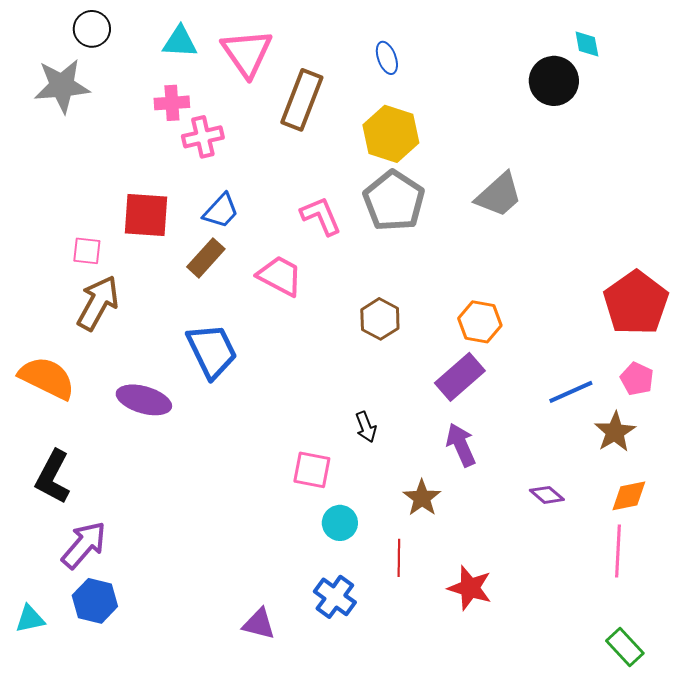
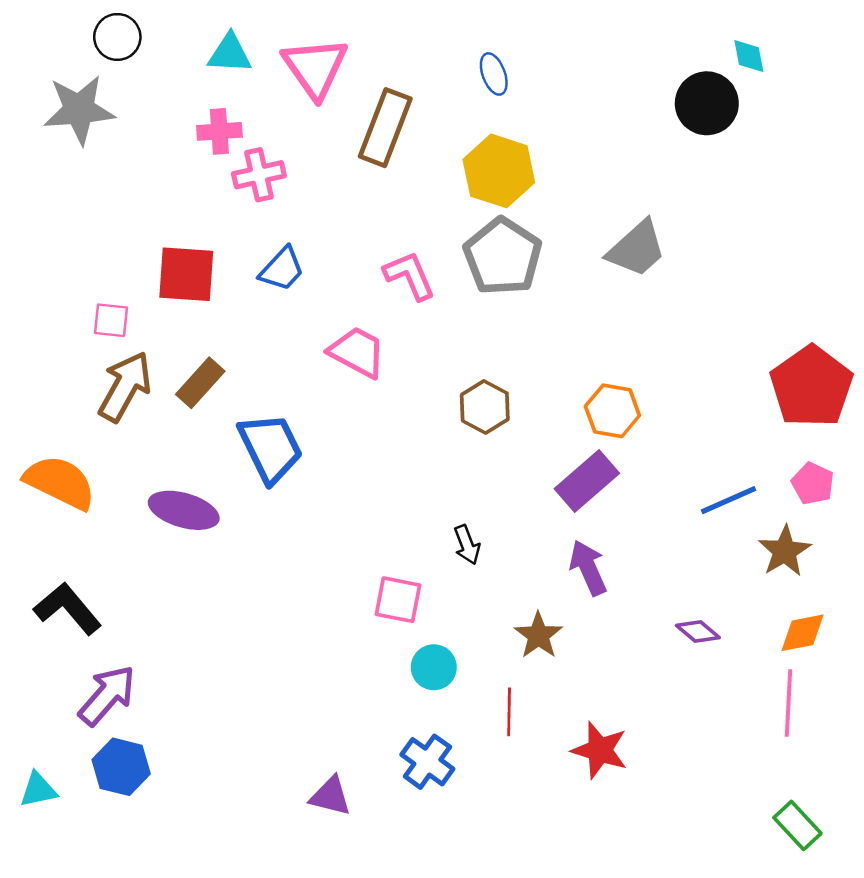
brown rectangle: (206, 258) -> (200, 383), moved
black L-shape: (53, 477) -> (68, 609), turned 112

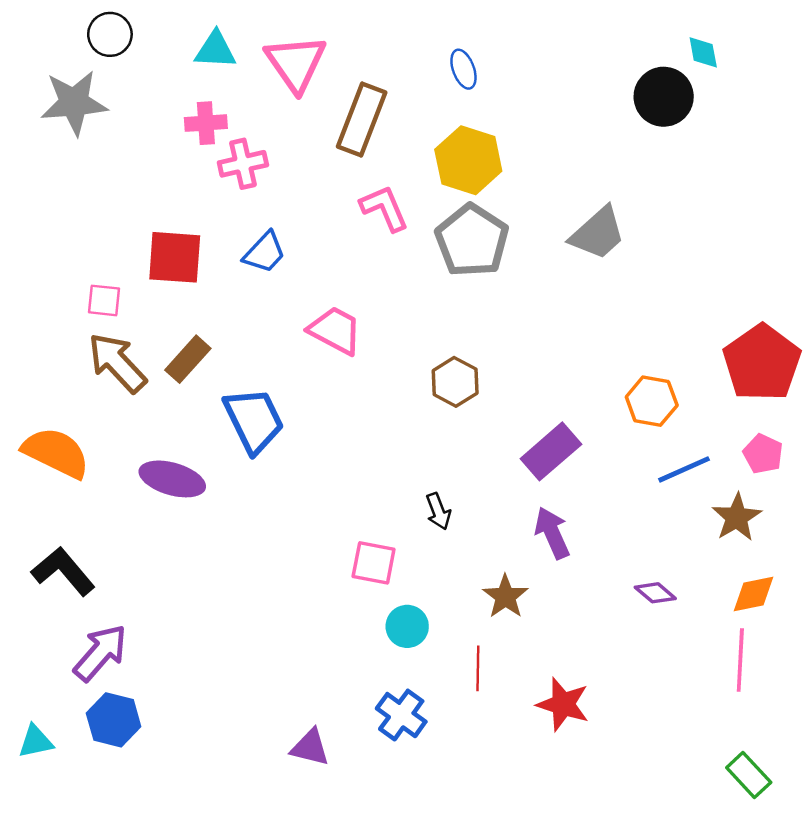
pink L-shape: (410, 276) -> (384, 208), moved
brown arrow: (125, 387) -> (117, 363), turned -72
orange hexagon: (612, 411) -> (652, 401), moved

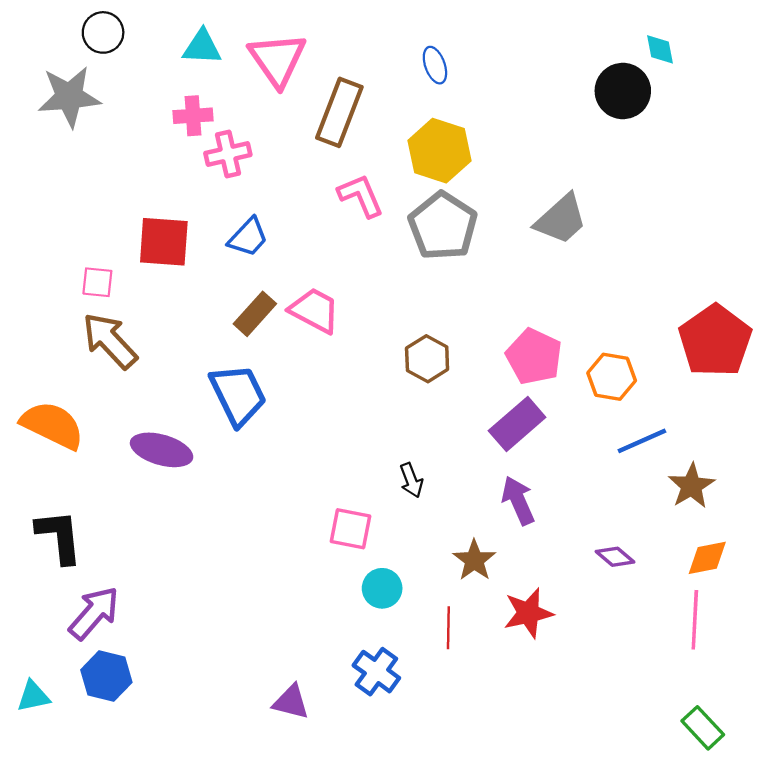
brown rectangle: (188, 359) -> (255, 314), moved
pink pentagon: (763, 454) -> (534, 357), moved, size x1.5
black L-shape: (63, 571) -> (59, 537), turned 34
red star: (563, 704) -> (528, 613), moved, turned -30

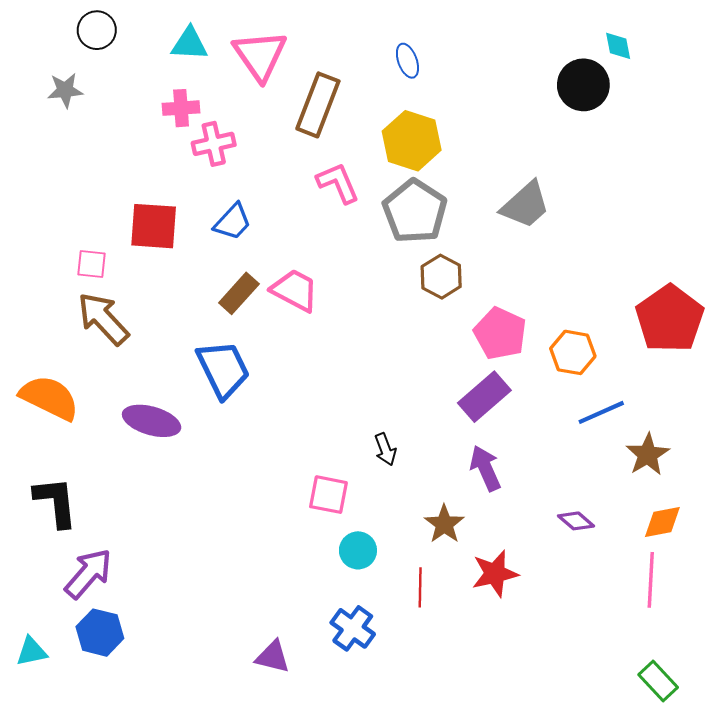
gray star: (69, 97) -> (65, 90), size x0.6
brown hexagon: (427, 359) -> (441, 277), moved

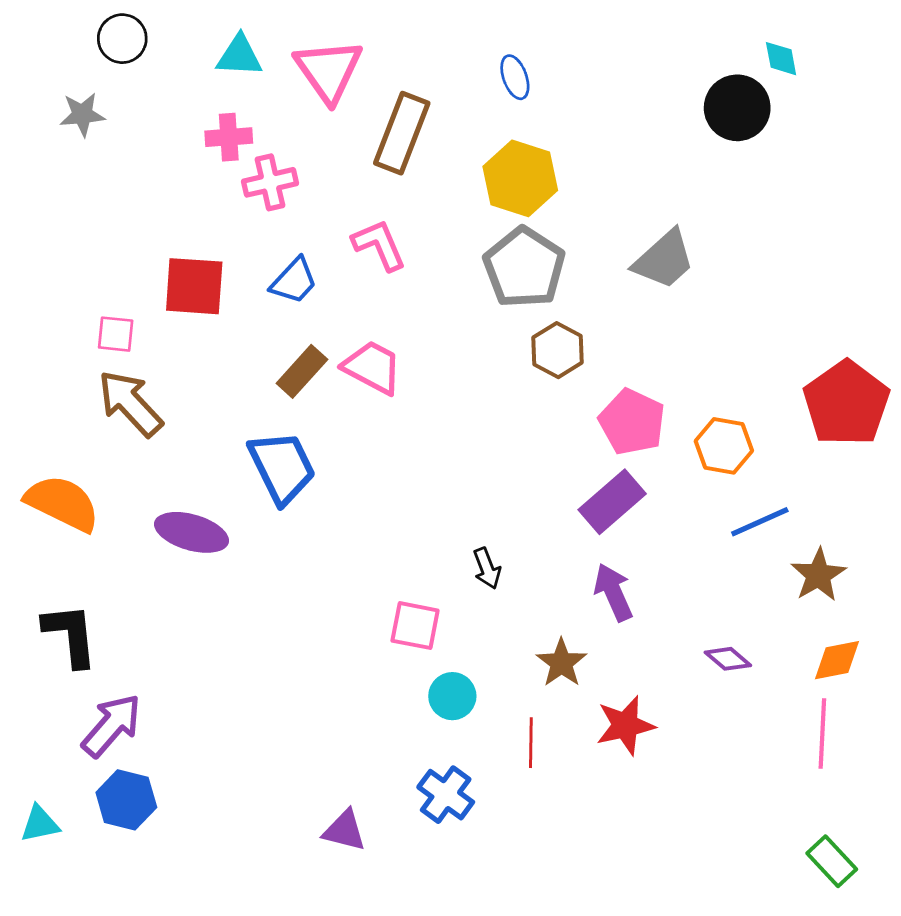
pink L-shape: (338, 183) -> (379, 245), moved

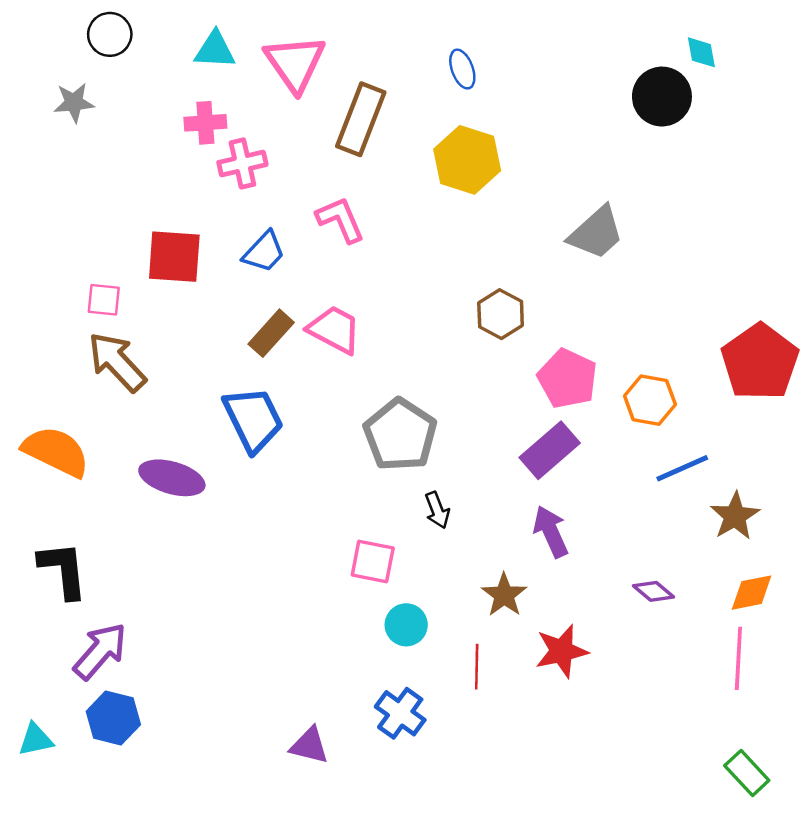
gray pentagon: (524, 268) -> (400, 435), moved

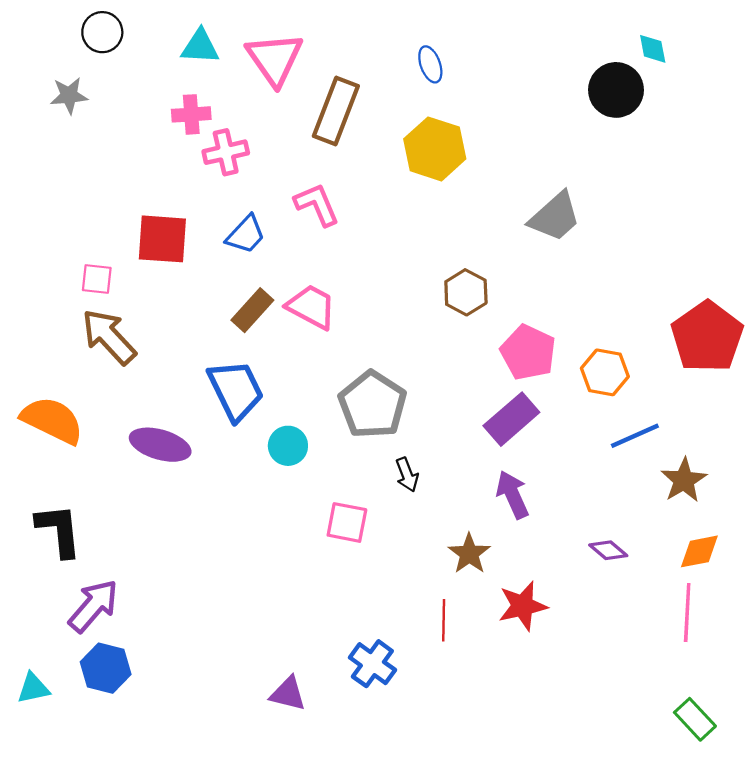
cyan circle: (406, 625) -> (288, 446), moved

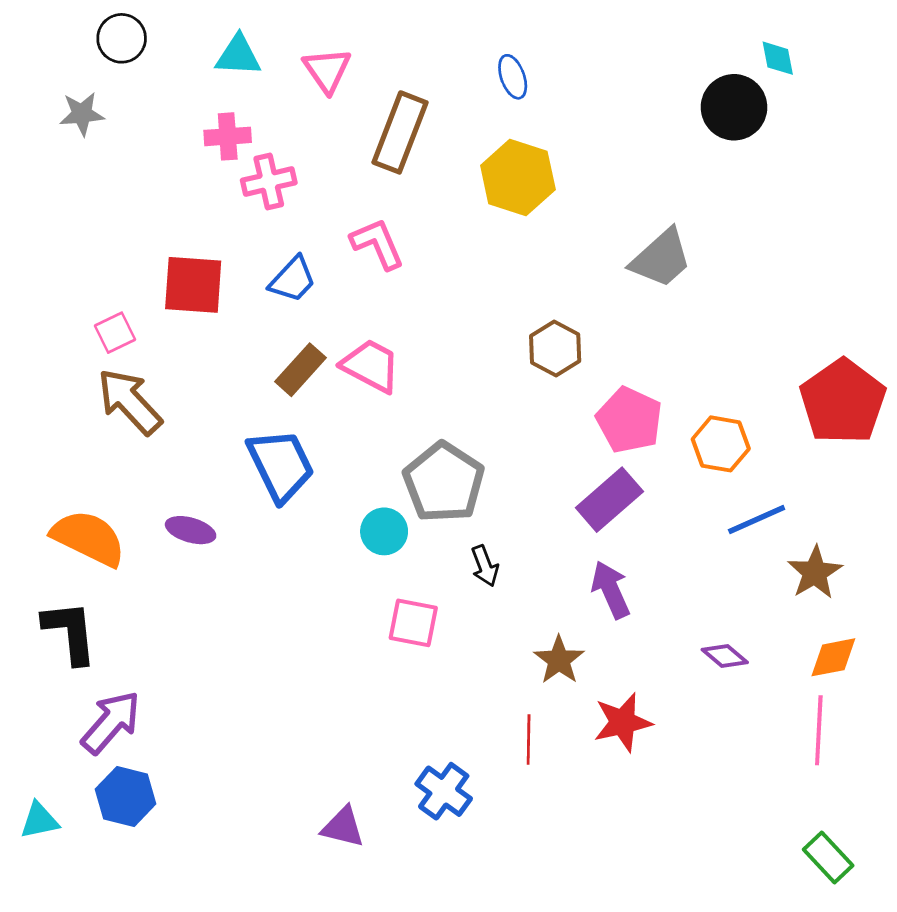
pink triangle: (275, 59) -> (327, 70), size x0.7
pink square: (97, 279) -> (115, 333), turned -32
orange semicircle: (52, 420) -> (88, 538), moved
purple ellipse: (160, 445) -> (191, 530), size x0.7
cyan circle: (288, 446) -> (384, 531), moved

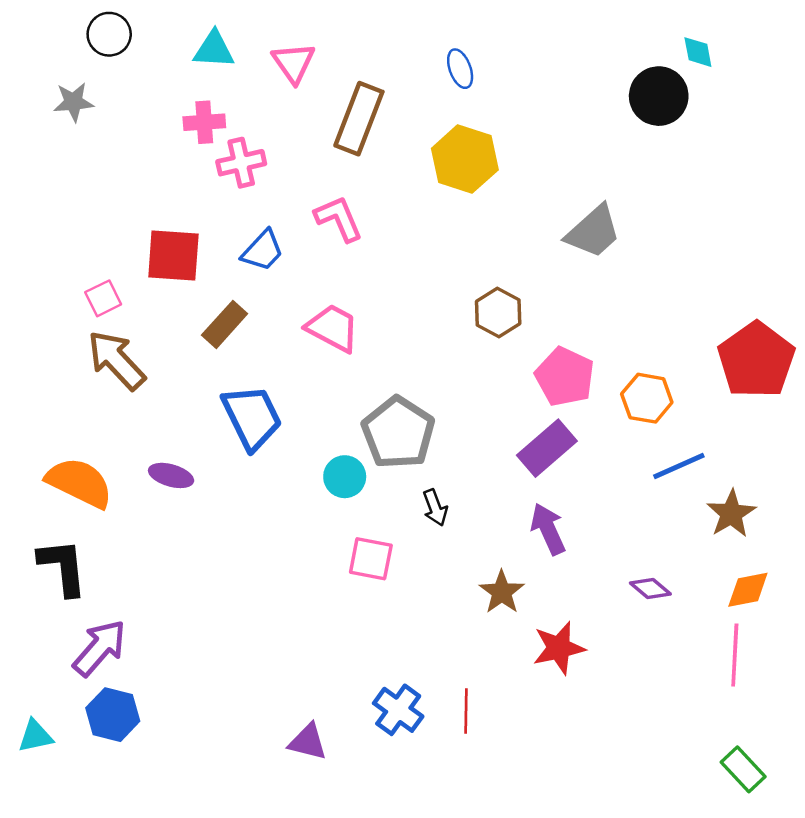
brown rectangle: (301, 370) -> (225, 324), moved
red line: (529, 740) -> (466, 711), moved

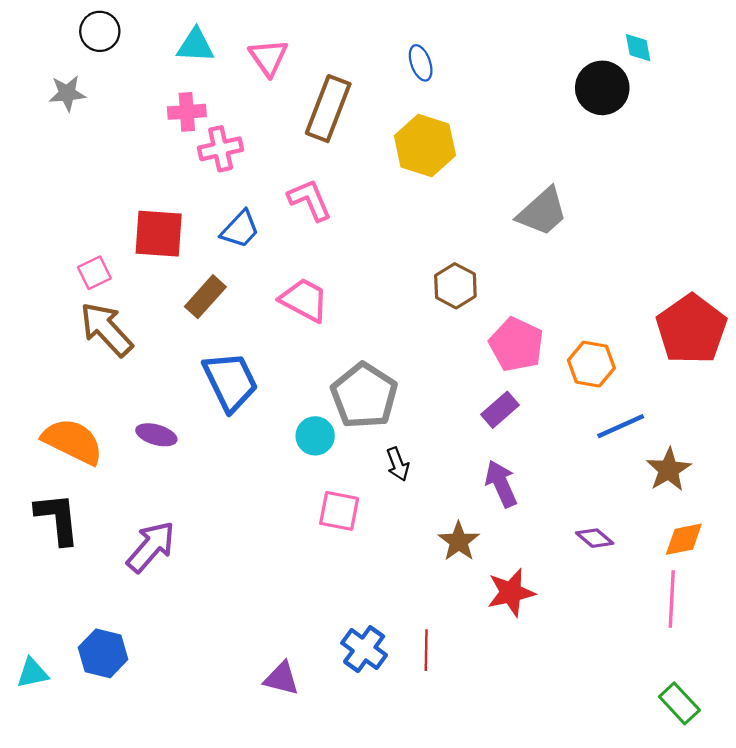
purple rectangle: (547, 448) -> (500, 410), size x0.7
purple arrow: (100, 648) -> (151, 547), moved

